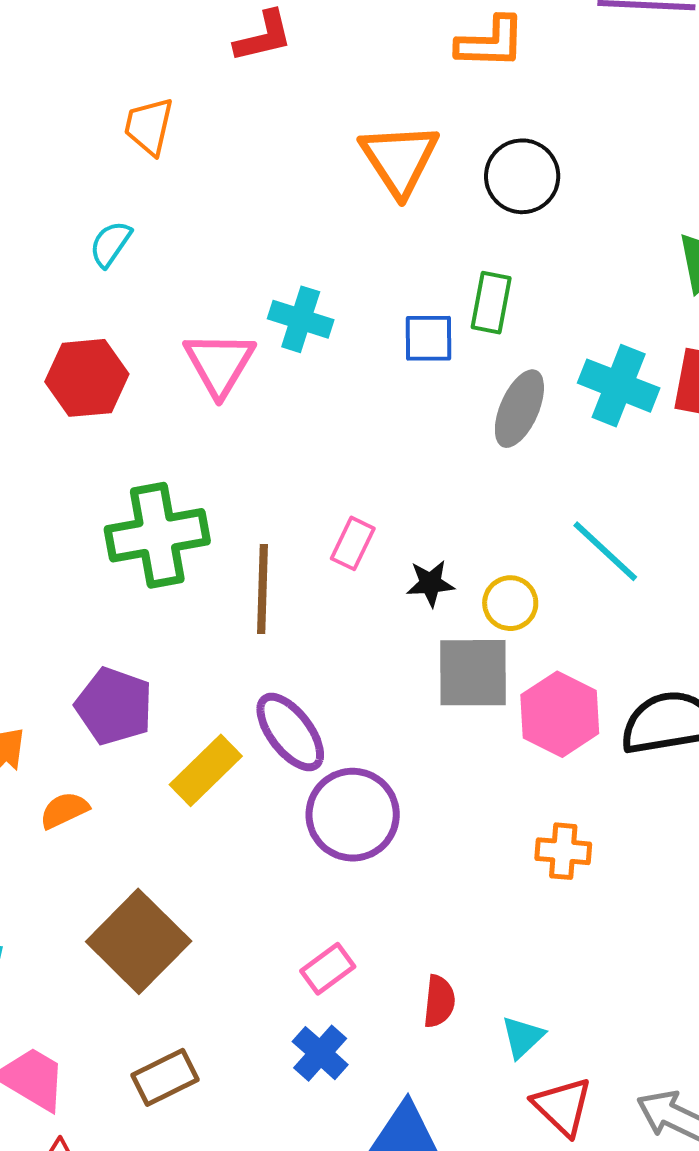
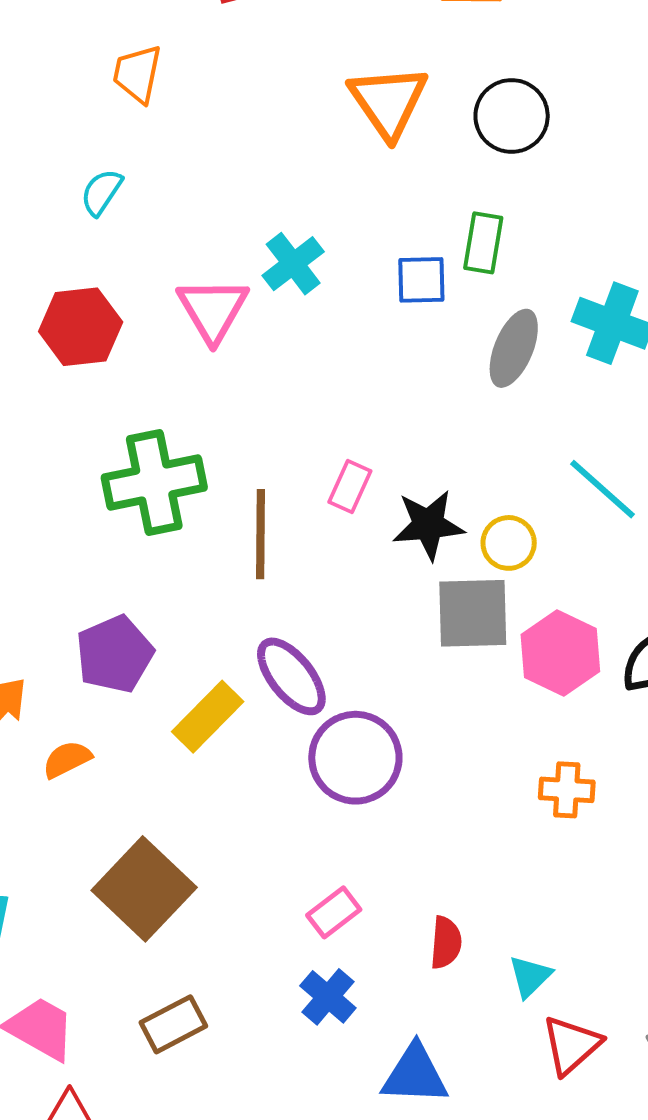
cyan cross: (301, 319) -> (293, 264), turned 36
black star: (430, 583) -> (428, 525), size x1.5
purple pentagon: (114, 706) -> (115, 654), turned 30
red triangle: (562, 1106) -> (571, 1045), turned 36

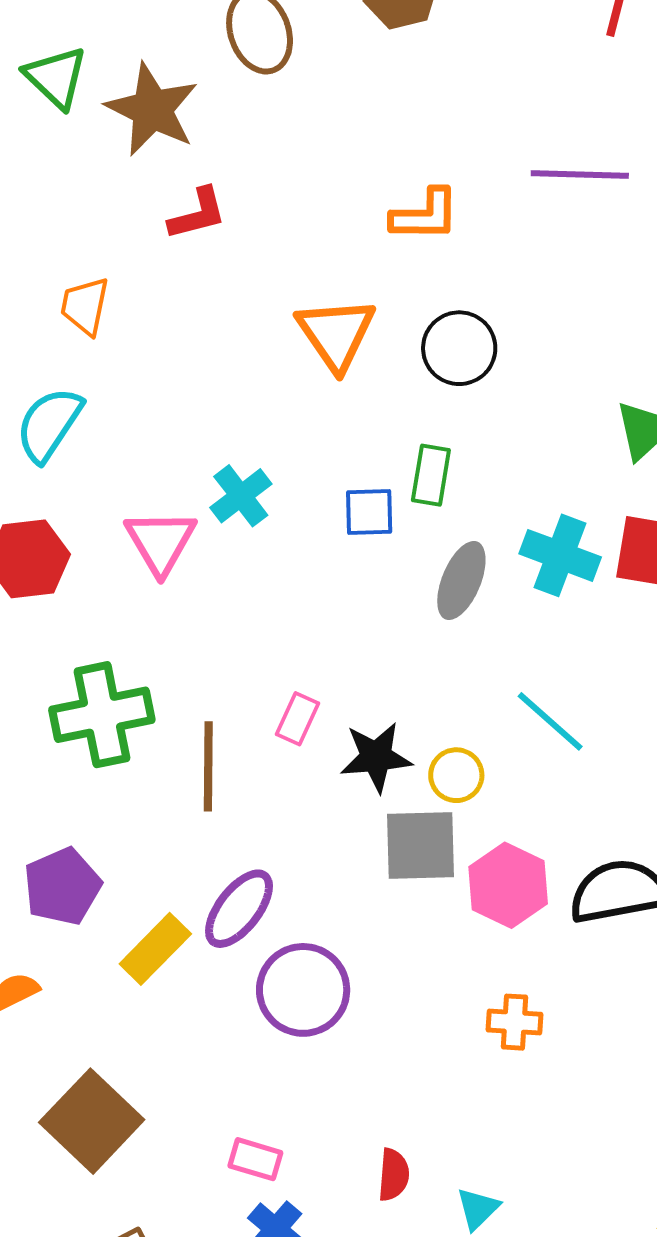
cyan semicircle: (101, 192) -> (49, 424), size x1.6
purple ellipse: (291, 676) -> (239, 909), turned 76
pink rectangle: (334, 912) -> (255, 1159), moved, turned 54

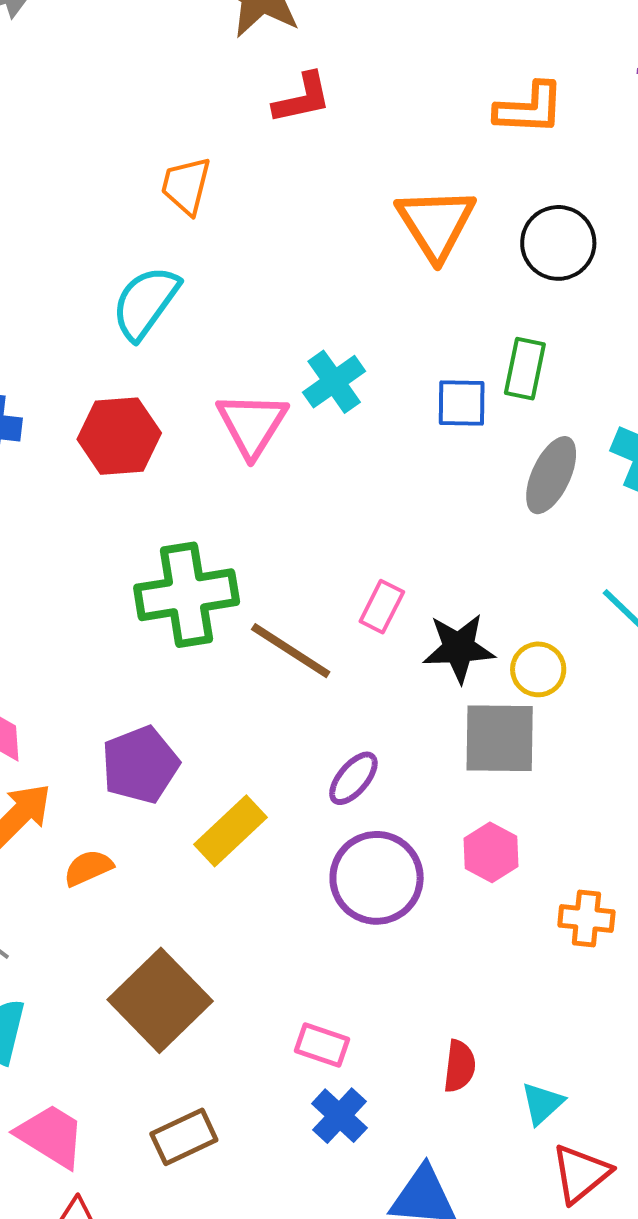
brown line: (208, 766) -> (291, 651), turned -60
pink hexagon: (508, 885) -> (491, 852), moved, size x0.7
purple ellipse: (239, 909) -> (353, 778), moved, size x0.7

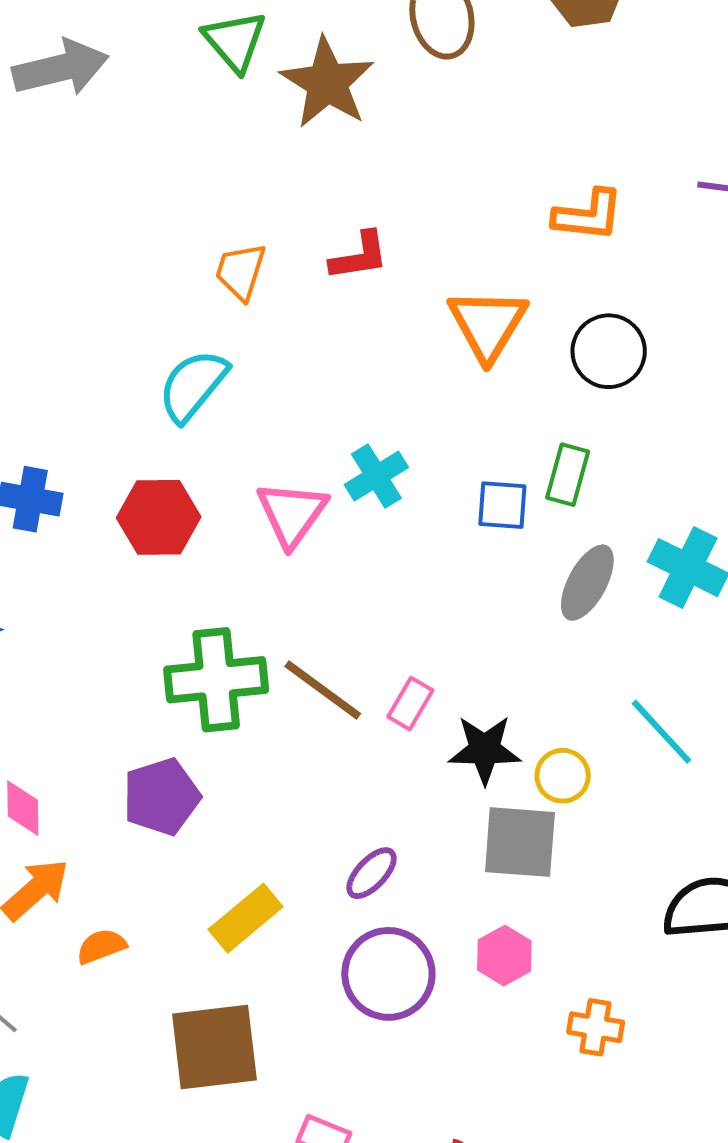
red L-shape: (302, 98) -> (359, 256), moved
brown line: (291, 651) -> (323, 690), moved
purple pentagon: (140, 765) -> (161, 797), moved
brown square: (160, 1000) -> (214, 1047), moved, turned 34

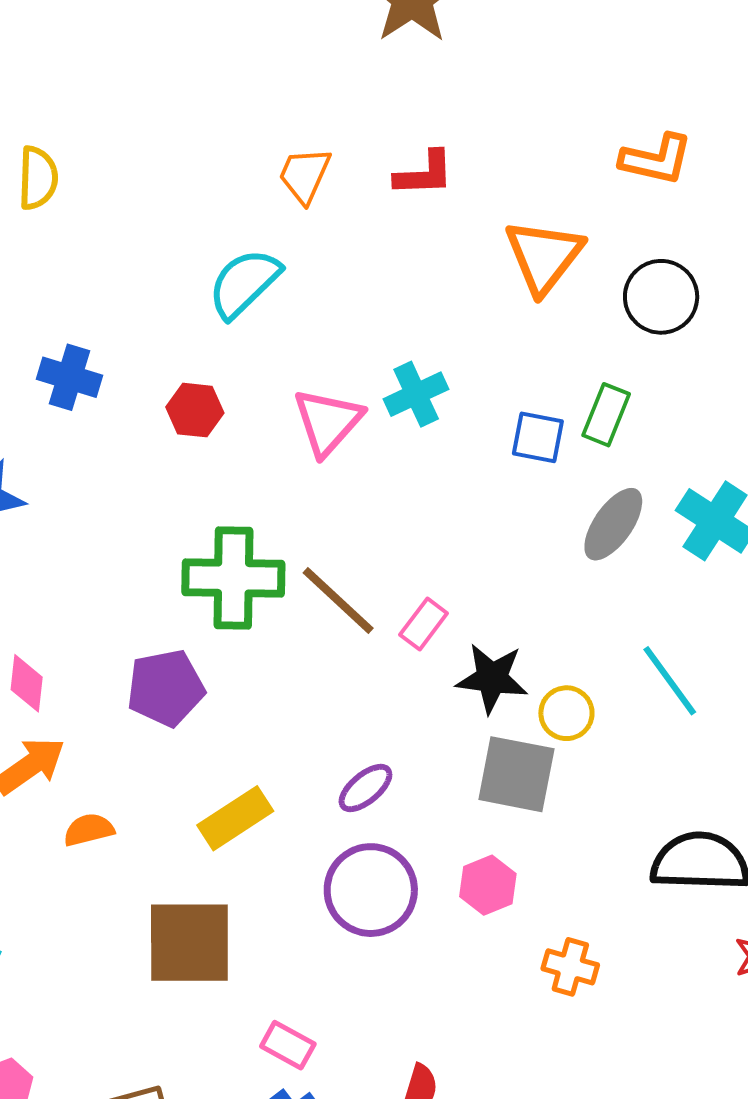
red hexagon: (159, 517) -> (195, 410), size x0.7

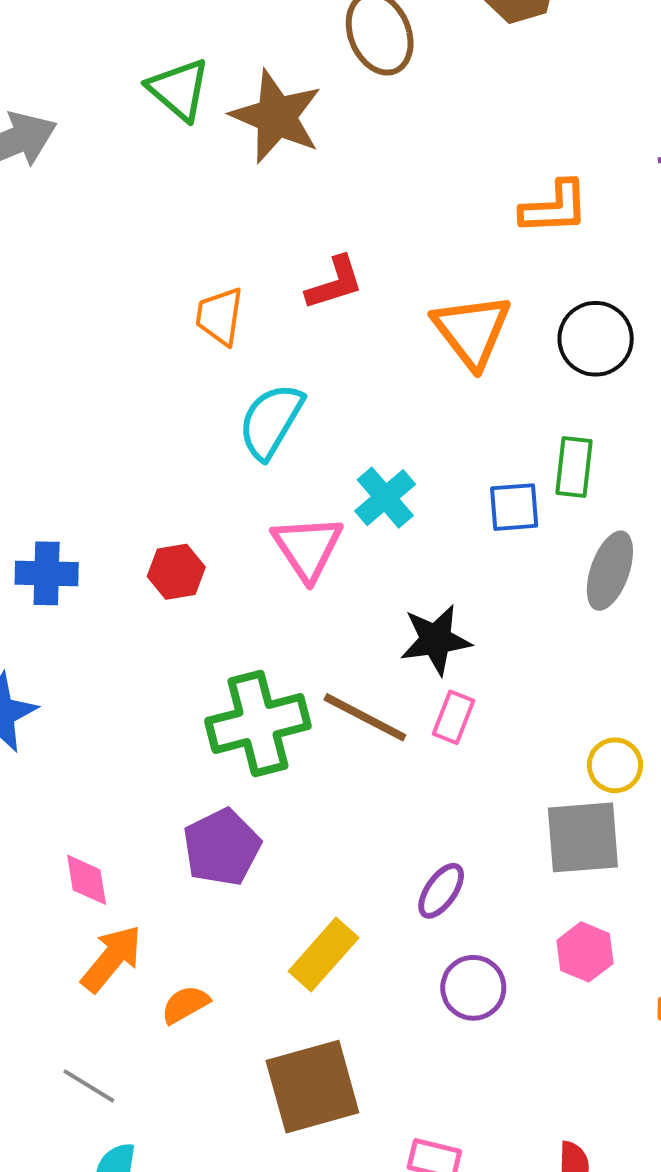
cyan semicircle: (244, 283) -> (271, 421), moved
black star: (492, 678) -> (436, 640), moved
purple circle: (371, 890) -> (473, 988), size x0.7

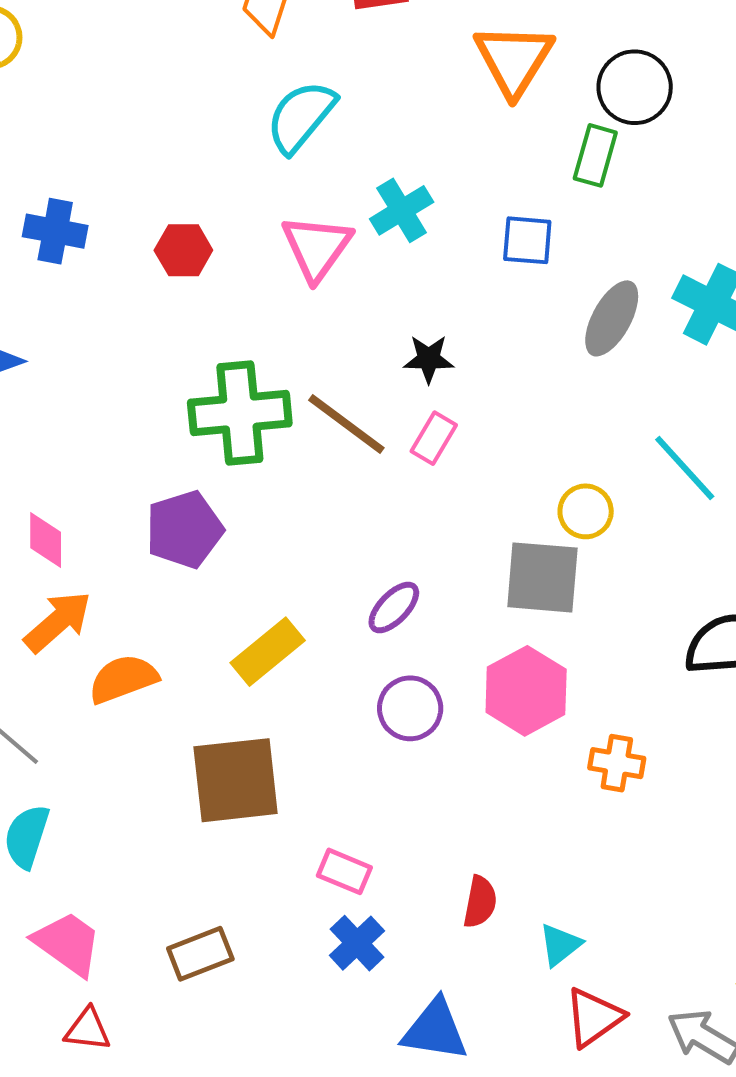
green rectangle: (574, 467) -> (595, 155), moved
black star: (436, 640) -> (429, 359), size x0.7
pink hexagon: (585, 952) -> (526, 691), size x1.5
orange semicircle: (185, 1004) -> (123, 679), size x1.4

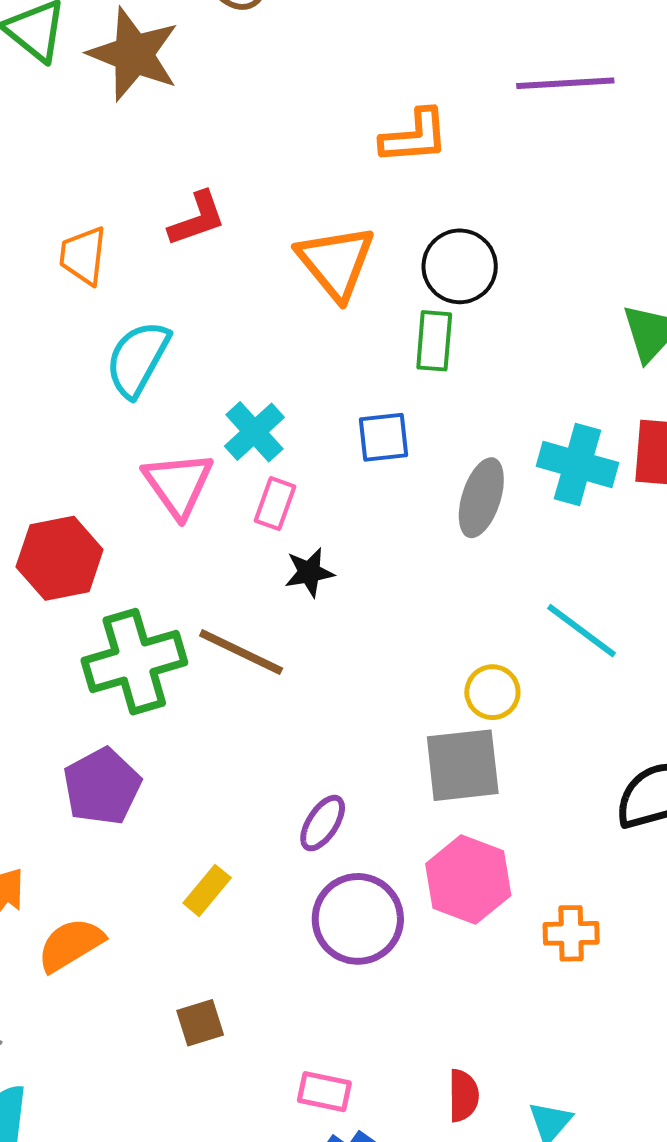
red hexagon: (183, 250) -> (60, 558), moved, size x1.5
pink rectangle: (434, 438) -> (275, 504), moved
yellow rectangle: (268, 652) -> (207, 890), size x0.7
purple circle: (410, 708) -> (358, 919), size x1.4
brown square: (236, 780) -> (200, 1023), size x0.5

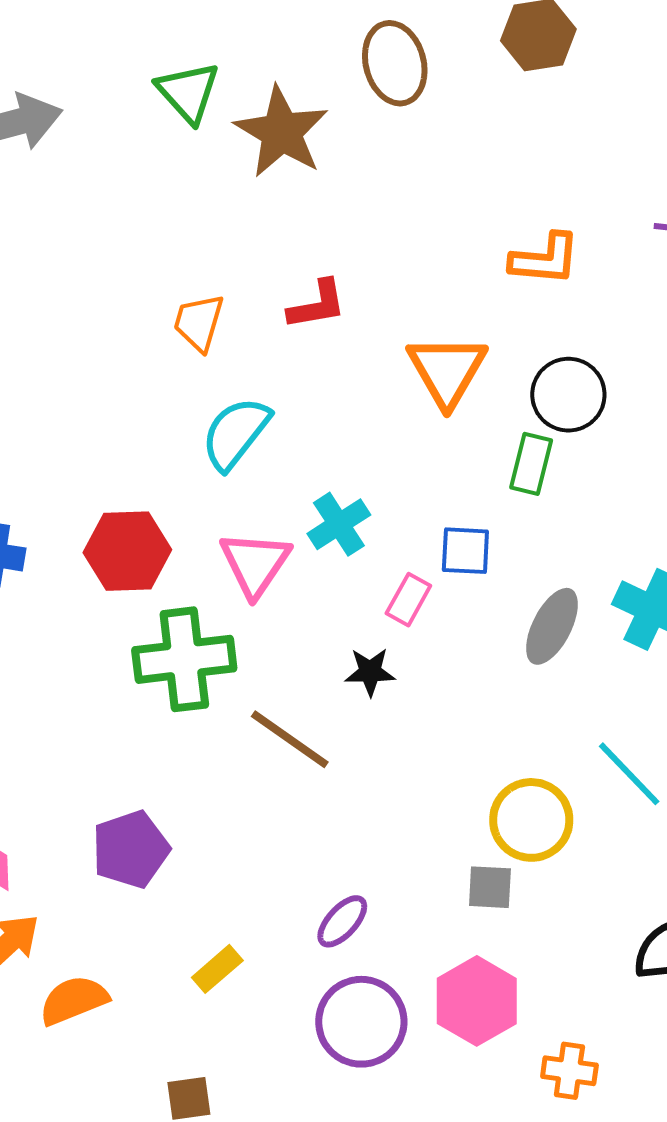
pink rectangle: (275, 504) -> (408, 600), moved
red hexagon: (60, 558) -> (127, 551), moved
green cross: (134, 662) -> (184, 659), moved
yellow circle: (492, 692) -> (531, 820), size x1.5
gray square: (463, 765) -> (490, 887), size x0.6

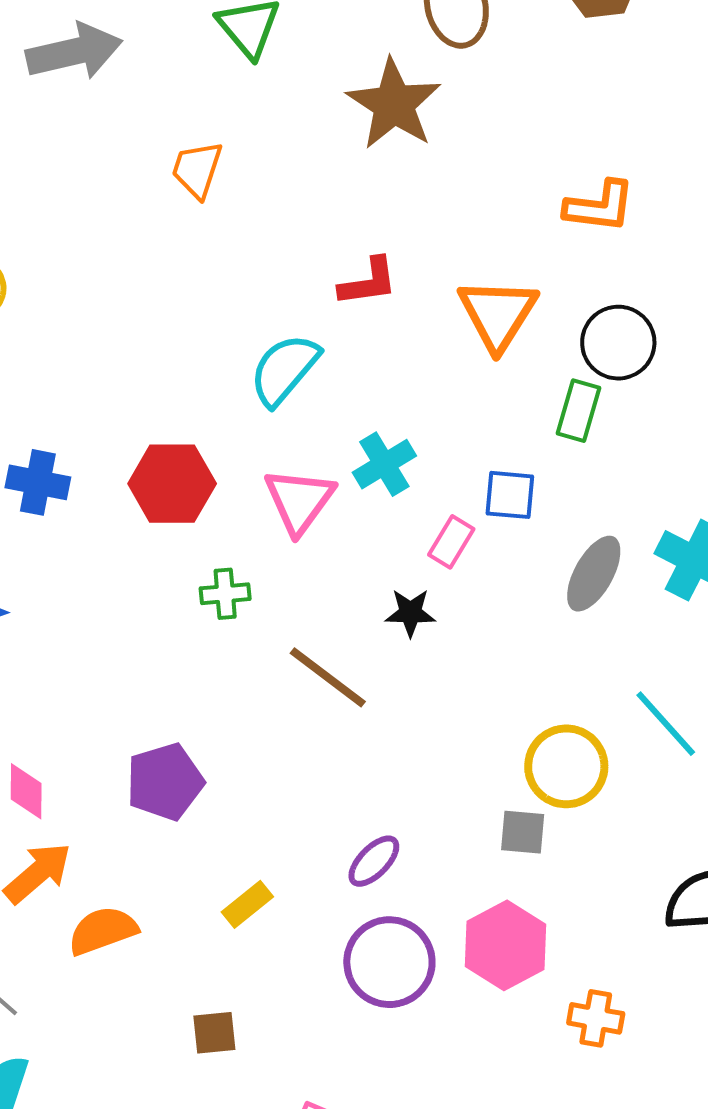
brown star: (281, 132) -> (394, 104), moved
red L-shape: (317, 305) -> (368, 282), moved
orange trapezoid: (199, 322) -> (197, 170), moved
green cross: (184, 659) -> (225, 594), size x0.5

